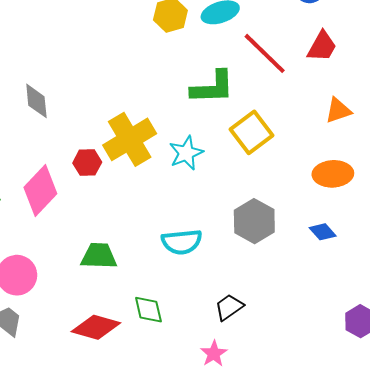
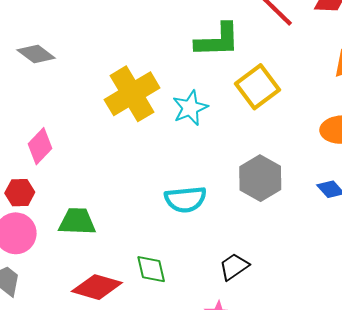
gray diamond: (36, 101) -> (36, 54), turned -48
red hexagon: (87, 163) -> (20, 193), moved
pink diamond: (40, 190) -> (40, 146), size x0.7
green trapezoid: (99, 256) -> (77, 222), moved

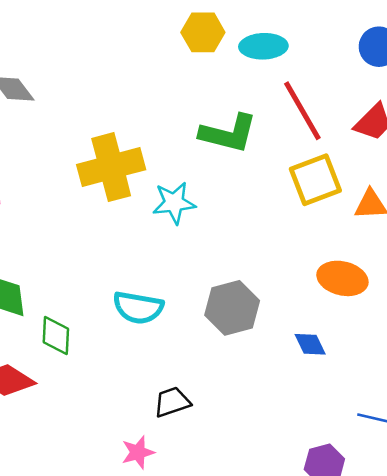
yellow square: (258, 87) -> (315, 180), moved
green diamond: (151, 269) -> (56, 335), moved

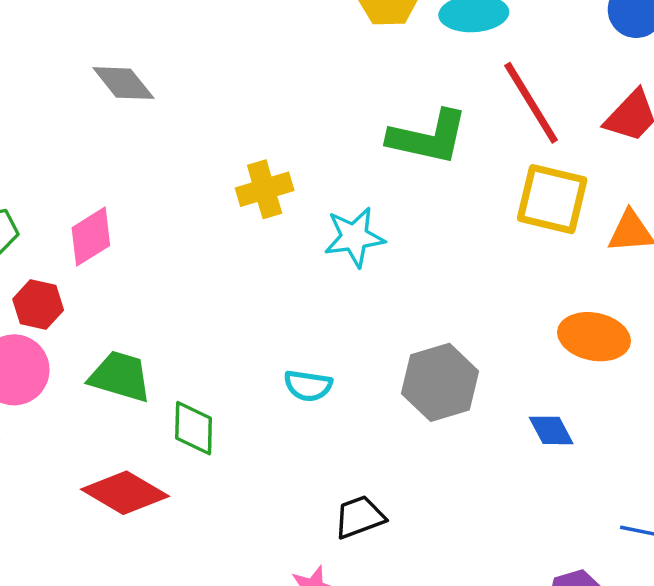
yellow cross: (111, 167) -> (265, 189), size x0.6
yellow square: (315, 180) -> (552, 199), turned 36
cyan semicircle: (138, 308) -> (308, 386), size x0.7

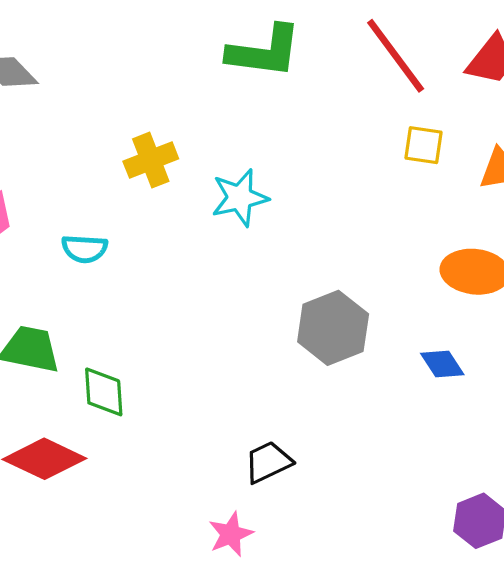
green L-shape: (428, 137) -> (264, 51), moved
yellow square: (552, 199) -> (424, 145), size x0.6
cyan semicircle: (308, 386) -> (85, 249), moved

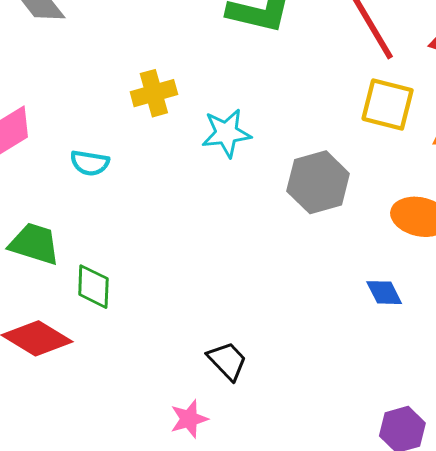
yellow square: (424, 145) -> (388, 104), size x1.5
gray hexagon: (333, 328) -> (318, 182), moved
black trapezoid: (268, 462) -> (227, 361), turned 66

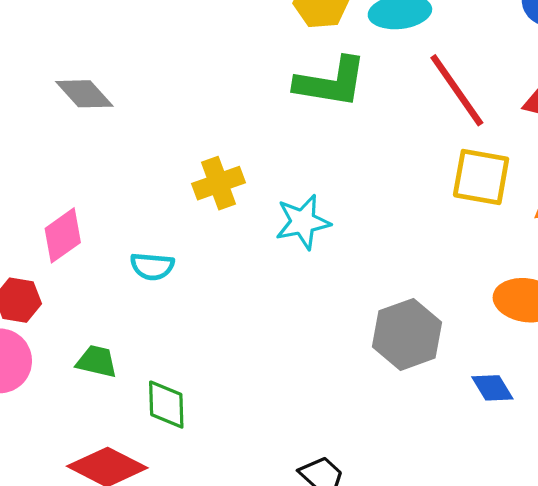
gray hexagon: (318, 182) -> (407, 334), moved
green trapezoid: (34, 244) -> (97, 361), size x0.7

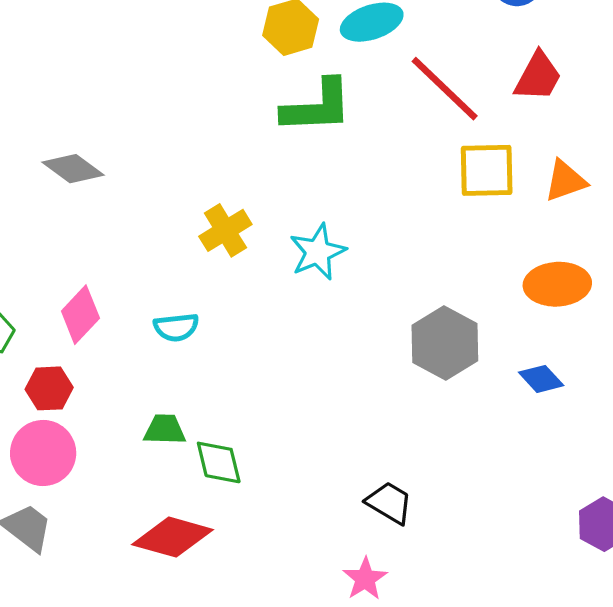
green trapezoid: (97, 361) -> (165, 430), moved

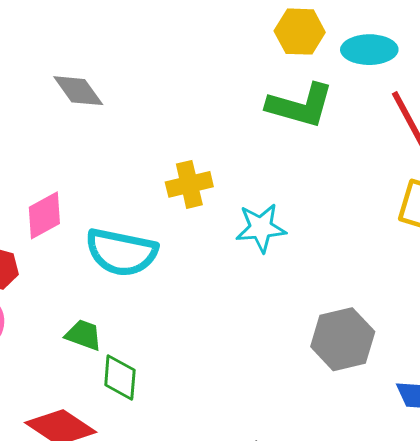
cyan semicircle: (176, 327) -> (121, 252), size x1.8

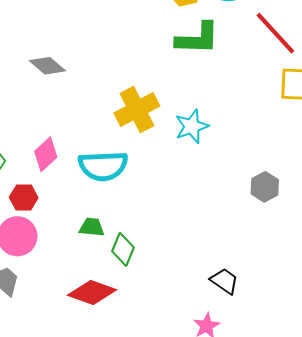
yellow cross: (189, 184) -> (137, 109), size x1.4
gray hexagon: (343, 339) -> (265, 187), size x0.7
green diamond: (120, 377) -> (123, 249), turned 32

